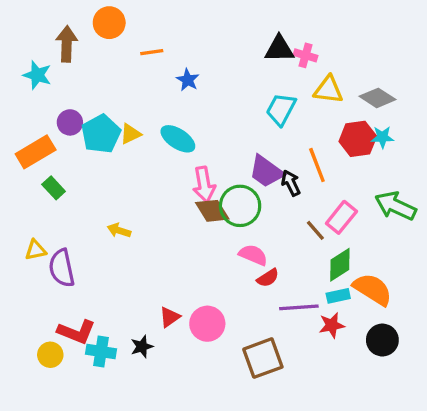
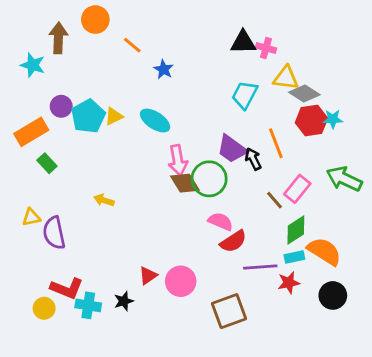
orange line: (152, 52) -> (132, 45), turned 48
gray diamond: (377, 98) -> (304, 93), moved
red semicircle: (268, 278) -> (233, 241), size x1.4

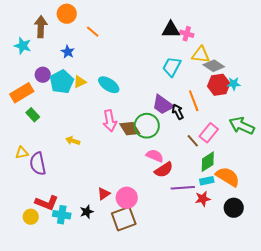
blue star: (164, 69) -> (68, 52), moved
pink arrow: (178, 160) -> (110, 121), moved
brown square: (229, 311) -> (124, 219), moved

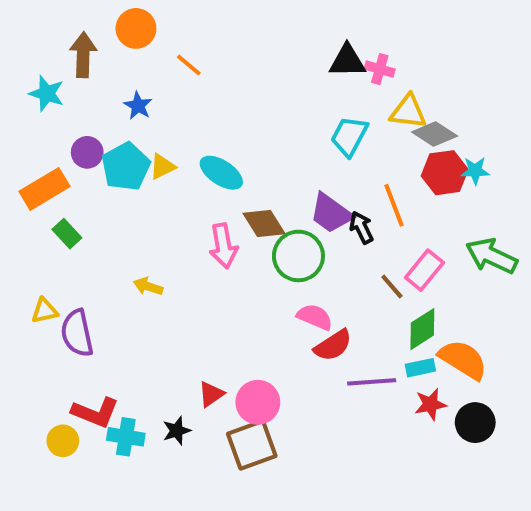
brown diamond: (130, 129) -> (264, 223), moved
red star: (203, 199) -> (431, 404), moved

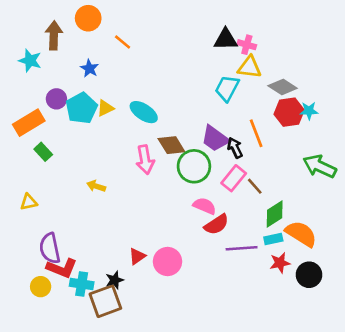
yellow triangle: (408, 112) -> (249, 67), moved
pink rectangle: (424, 270) -> (234, 178), moved
purple semicircle: (77, 333) -> (50, 248), moved
brown square: (252, 445) -> (105, 301), moved

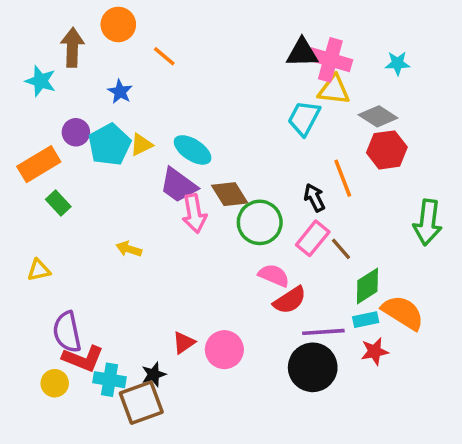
pink cross: (247, 45) -> (330, 60), size x1.6
cyan star: (309, 111) -> (398, 63), moved
purple trapezoid: (215, 139) -> (178, 185), moved
green arrow: (320, 166) -> (428, 222), turned -108
black circle: (309, 275) -> (313, 367), moved, size x1.4

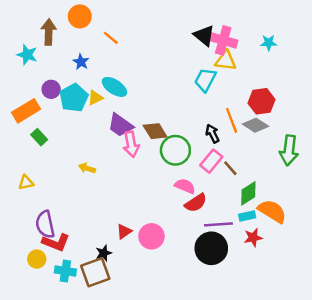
black triangle: (302, 53) -> (204, 36), turned 40
gray diamond: (378, 116) -> (255, 125), moved
cyan ellipse: (193, 150) -> (114, 87), moved
cyan cross: (109, 380) -> (65, 271), moved

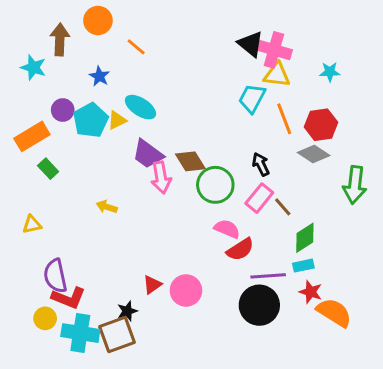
cyan star: (269, 43) -> (330, 72), moved
orange line: (232, 120) -> (284, 119), moved
orange semicircle: (272, 211) -> (334, 312), moved
red star: (253, 238) -> (311, 292), turned 30
cyan cross: (65, 271) -> (80, 333), size x1.4

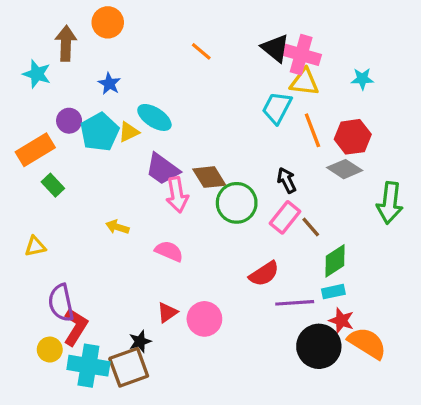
orange line: (136, 47) -> (201, 51), moved
pink semicircle: (227, 229) -> (169, 251), moved
red L-shape: (69, 298) -> (76, 327), turned -80
black circle: (259, 305) -> (319, 346), moved

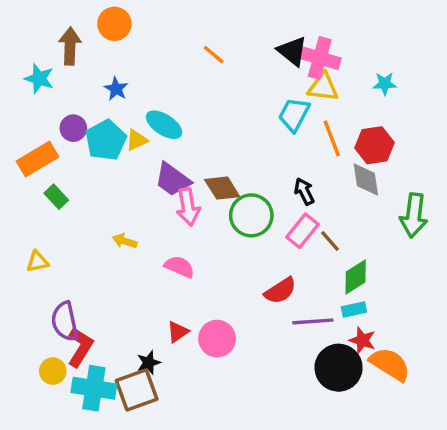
gray diamond: (345, 169) -> (366, 179), turned 48

